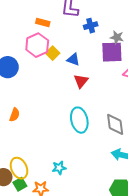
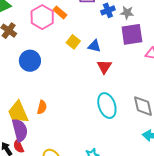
orange rectangle: (43, 22) -> (60, 12), turned 32
gray star: (117, 37) -> (127, 13), moved
pink hexagon: (37, 45) -> (42, 17), moved

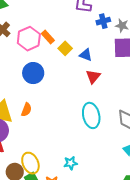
orange rectangle: (60, 12) -> (48, 37), moved
pink hexagon: (42, 17) -> (29, 39), moved
blue circle: (30, 61) -> (33, 73), moved

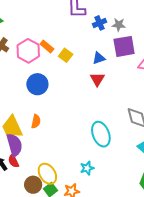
blue triangle: (86, 55) -> (99, 58), moved, turned -32
cyan ellipse: (91, 115) -> (101, 134), moved

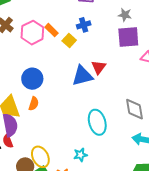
blue cross: (100, 23) -> (84, 25), moved
blue triangle: (99, 58) -> (82, 76), moved, size x1.6
blue circle: (37, 84) -> (32, 79), moved

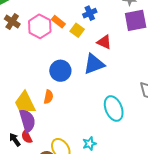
red triangle: (99, 67) -> (104, 42), moved, turned -35
blue circle: (32, 79) -> (60, 71), moved
cyan star: (80, 155) -> (89, 144), moved

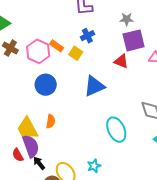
red triangle: (104, 42) -> (121, 61), moved
blue circle: (60, 71) -> (46, 85), moved
red semicircle: (27, 137) -> (18, 155), moved
black arrow: (15, 140) -> (39, 163), moved

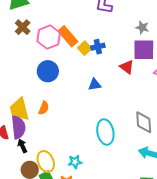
blue cross: (87, 36) -> (98, 47), moved
orange rectangle: (57, 46) -> (68, 36), size x1.5
blue triangle: (94, 86) -> (95, 85), size x0.6

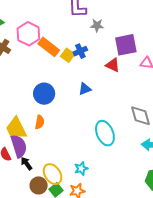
gray star: (142, 27) -> (97, 25), moved
pink hexagon: (49, 37) -> (28, 34), moved
blue circle: (48, 71) -> (44, 94), moved

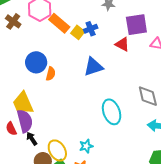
blue triangle: (85, 89) -> (93, 67), size x1.5
blue circle: (44, 94) -> (36, 62), moved
orange semicircle: (40, 122) -> (51, 74), moved

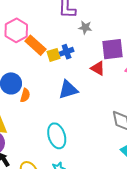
yellow square: (78, 32) -> (54, 55), turned 32
cyan ellipse: (112, 112) -> (57, 136), moved

